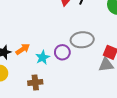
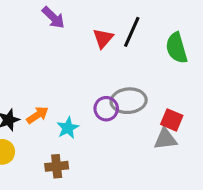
purple circle: (62, 52) -> (106, 109), moved

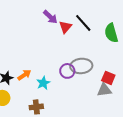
purple arrow: (53, 18) -> (50, 17), moved
black line: (132, 32) -> (83, 23), turned -66

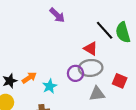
black line: (83, 23) -> (105, 30), moved
red triangle: (65, 27) -> (91, 49), moved, turned -40
gray triangle: (104, 90) -> (97, 94), moved

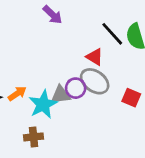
gray ellipse: (91, 68) -> (95, 81), turned 40
cyan star: (50, 86) -> (43, 104), size x1.5
gray triangle: (97, 94) -> (61, 95), moved

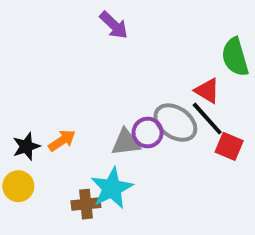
black line: (112, 34) -> (207, 119), moved
red triangle: (95, 57) -> (207, 91), moved
cyan star: (43, 104) -> (112, 188), moved

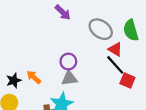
gray ellipse: (175, 123) -> (101, 29), moved
purple circle: (148, 132) -> (68, 62), moved
orange arrow: (62, 140) -> (34, 77), turned -104

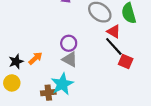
orange arrow: (34, 77) -> (35, 58), turned 96
gray triangle: (69, 78) -> (70, 59), turned 35

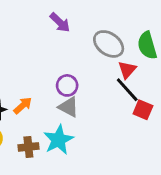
red triangle: (114, 31) -> (127, 70), turned 40
brown cross: (48, 93) -> (28, 147), moved

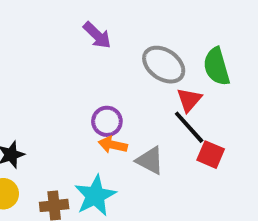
orange arrow: (23, 105) -> (113, 145), moved, turned -126
gray triangle: (69, 107) -> (150, 160), moved

